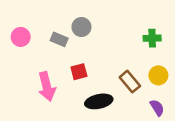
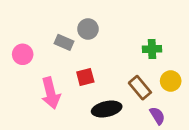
pink circle: (21, 37) -> (23, 54), moved
green cross: (152, 38) -> (152, 49), moved
purple semicircle: (157, 108) -> (157, 116), moved

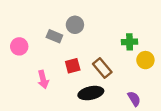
yellow circle: (171, 81) -> (145, 60), moved
brown rectangle: (140, 88) -> (102, 68), moved
pink arrow: (51, 93) -> (43, 79), size x0.7

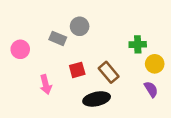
purple semicircle: (134, 99) -> (151, 89), moved

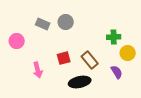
gray rectangle: (58, 38) -> (43, 24), moved
purple semicircle: (151, 89) -> (117, 72), moved

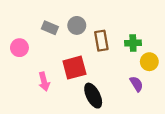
red square: (64, 58) -> (74, 68), size x1.5
brown rectangle: (90, 60) -> (101, 41), moved, turned 30
black ellipse: (80, 82) -> (93, 96), turned 75

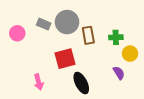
gray circle: (77, 25) -> (67, 22), size x1.5
pink circle: (19, 48) -> (17, 33), moved
pink arrow: (44, 82) -> (39, 82), moved

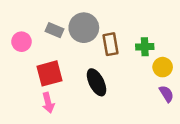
red square: (65, 59) -> (49, 73), moved
purple semicircle: (119, 73) -> (166, 94), moved
black ellipse: (81, 83) -> (96, 82), moved

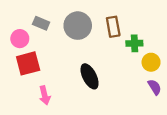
gray rectangle: (55, 30) -> (41, 23), moved
brown rectangle: (110, 44) -> (113, 27), moved
red square: (49, 73) -> (28, 63), moved

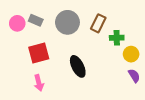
brown rectangle: (113, 27) -> (98, 23), turned 36
pink circle: (20, 39) -> (17, 23), moved
red square: (28, 63) -> (39, 53), moved

